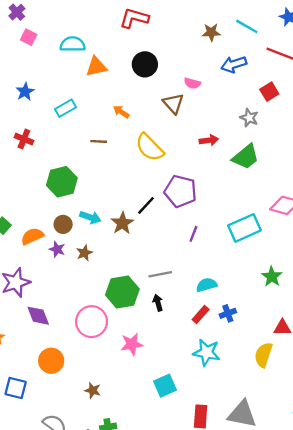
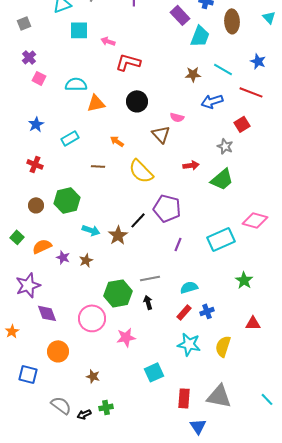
brown circle: (63, 224) -> (36, 205), moved
yellow semicircle: (263, 355) -> (223, 346), moved

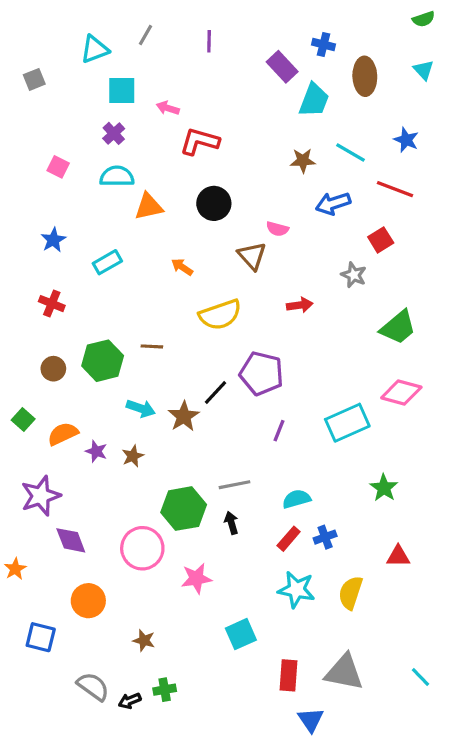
purple cross: (29, 57) -> (114, 133), moved
brown line: (98, 166) -> (152, 346), moved
yellow semicircle: (141, 171) -> (220, 315), turned -64
green trapezoid: (222, 179) -> (398, 327), moved

